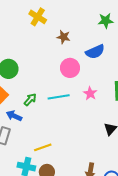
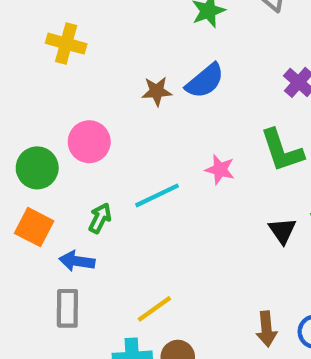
brown star: (64, 37) -> (157, 91), moved
pink circle: (70, 68) -> (89, 142), moved

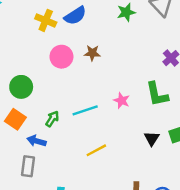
blue semicircle: (205, 81) -> (75, 16), moved
pink circle: (89, 142) -> (61, 57), moved
yellow line: (154, 309) -> (96, 150), moved

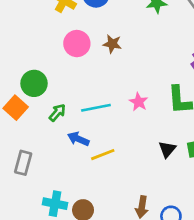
green circle: (21, 87) -> (34, 83), moved
blue arrow: (36, 141) -> (78, 139), moved

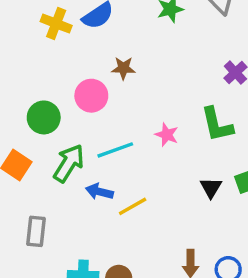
pink circle: (77, 44) -> (91, 96), moved
green circle: (34, 83) -> (44, 117), moved
green arrow: (57, 113) -> (69, 163), size x1.6

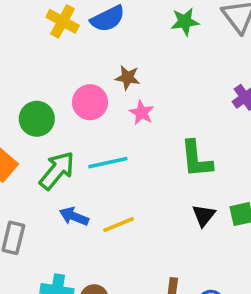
green L-shape: (217, 125) -> (196, 159), moved
pink star: (167, 135) -> (142, 113), moved
blue arrow: (99, 192) -> (74, 216), moved

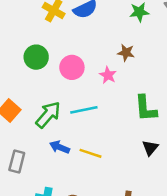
brown star: (128, 78) -> (126, 53), moved
green circle: (37, 119) -> (36, 57), moved
yellow line: (119, 225) -> (91, 153), turned 40

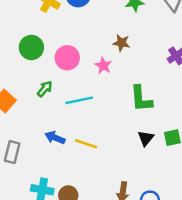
green arrow: (48, 115) -> (45, 89), moved, size x0.6

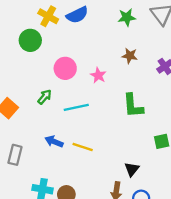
brown star: (121, 43) -> (130, 56), moved
green circle: (31, 47) -> (30, 40), moved
black triangle: (146, 138) -> (132, 169), moved

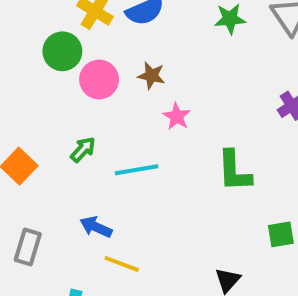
brown star: (130, 56) -> (151, 76), moved
pink circle: (65, 68) -> (99, 80), moved
yellow line: (83, 147) -> (122, 264), moved

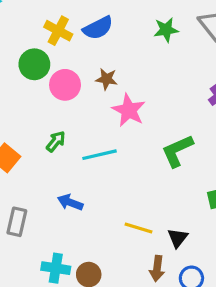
pink star: (177, 116) -> (129, 110), size x1.5
green L-shape: (234, 171) -> (177, 151), turned 72
yellow line: (122, 264) -> (139, 228), moved

